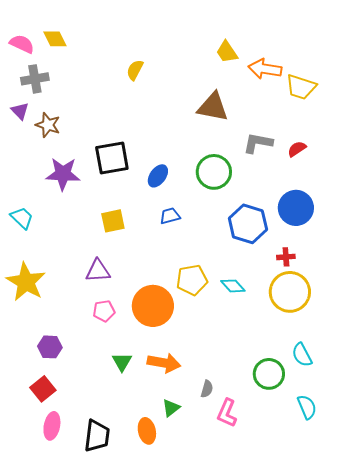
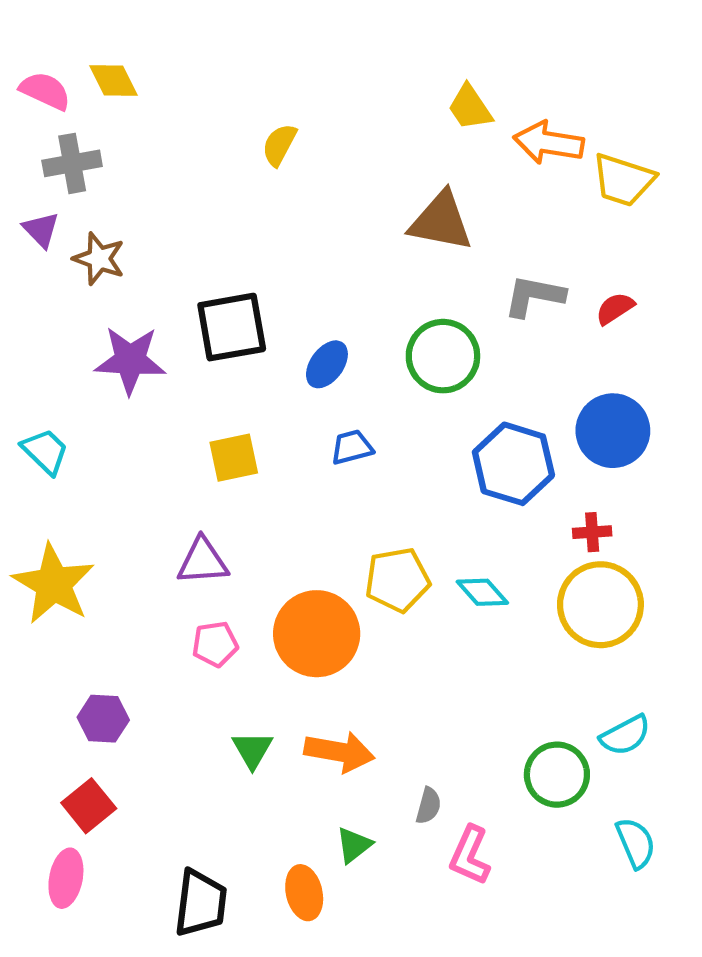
cyan semicircle: (302, 355) -> (625, 735), turned -90
pink ellipse: (52, 426) -> (66, 878), moved

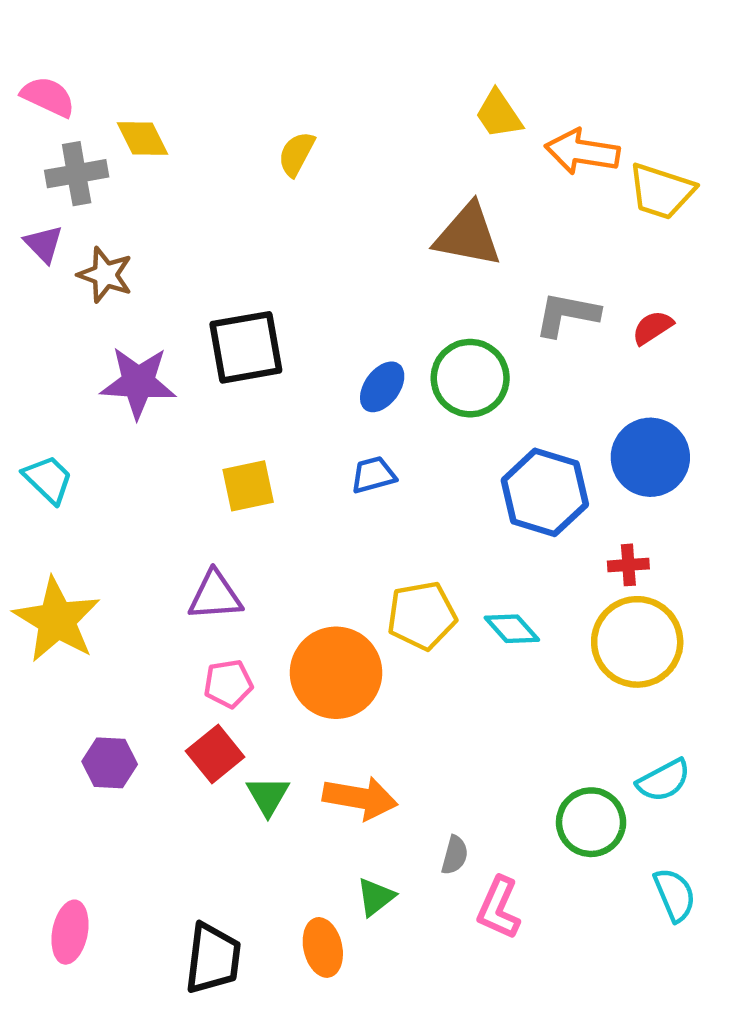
yellow diamond: (114, 81) -> (143, 138), moved
blue ellipse: (327, 364) -> (382, 387), moved
red square: (89, 806) -> (215, 754), moved

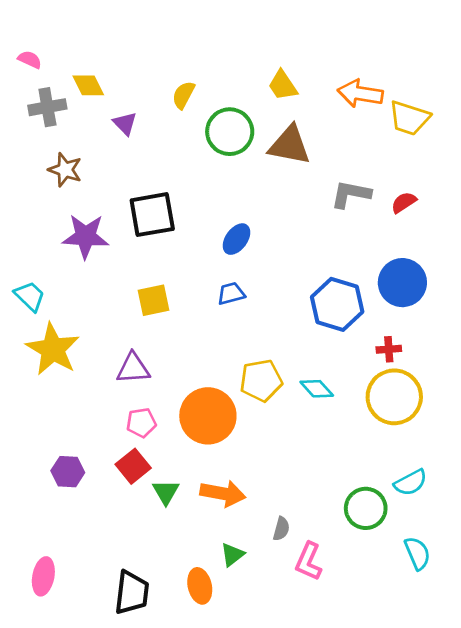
pink semicircle: (48, 97) -> (30, 60), size x0.7
yellow trapezoid: (499, 114) -> (283, 85), moved
purple triangle: (44, 244) -> (125, 123), moved
green circle: (470, 378) -> (230, 132), moved
yellow star: (57, 620) -> (53, 349), moved

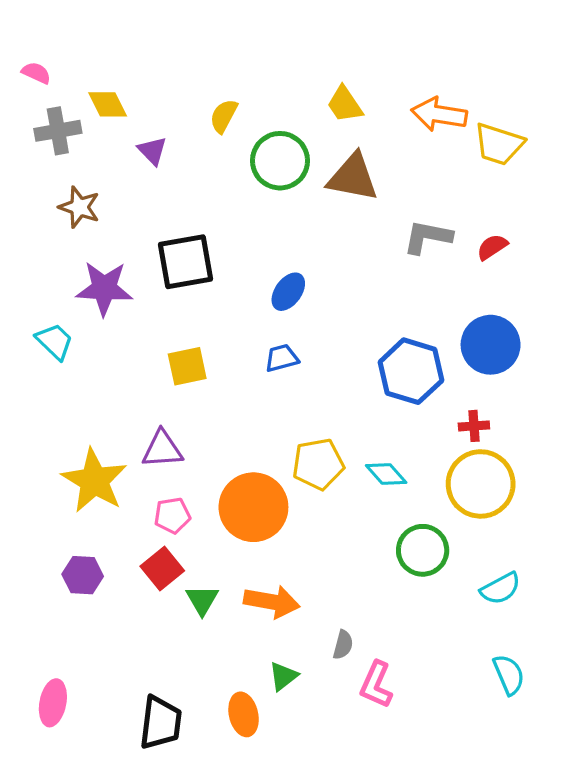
cyan trapezoid: (30, 296) -> (55, 341), moved
yellow star: (53, 349) -> (94, 481), moved
green circle: (366, 508) -> (423, 550), moved

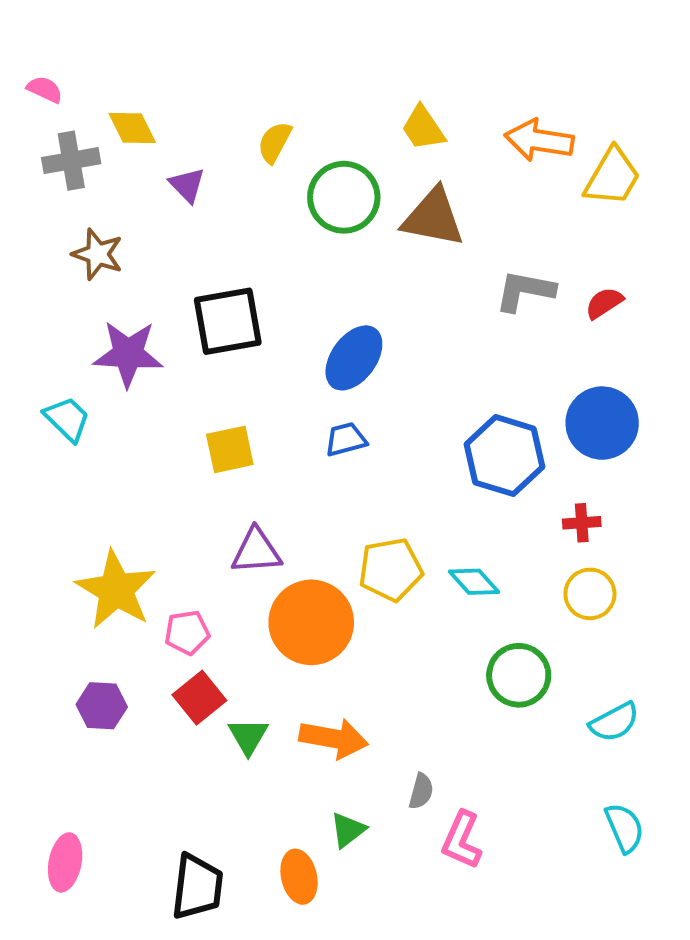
yellow trapezoid: (499, 144) -> (612, 177), turned -78
blue ellipse: (288, 292) -> (354, 358), size x1.4
purple triangle: (162, 449) -> (256, 551), moved
yellow circle: (481, 484) -> (590, 594), size x0.6
pink pentagon: (172, 515) -> (187, 633), moved

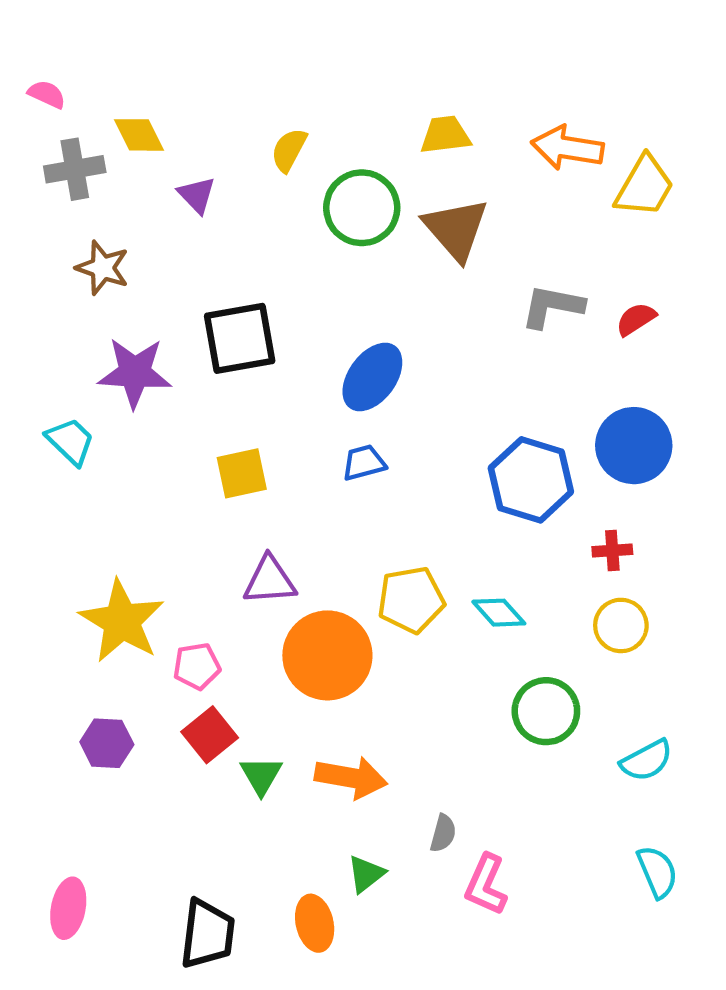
yellow trapezoid: (423, 128) -> (445, 135), turned 117
brown triangle: (433, 218) -> (456, 229), turned 38

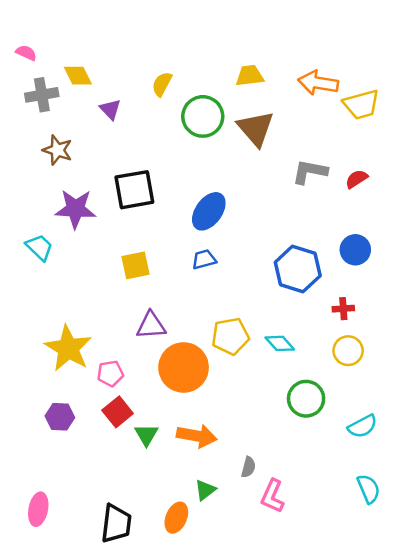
yellow trapezoid: (644, 186) -> (361, 104), turned 45
blue circle: (634, 446) -> (355, 250), size x0.7
orange ellipse: (315, 923) -> (176, 518), turned 36

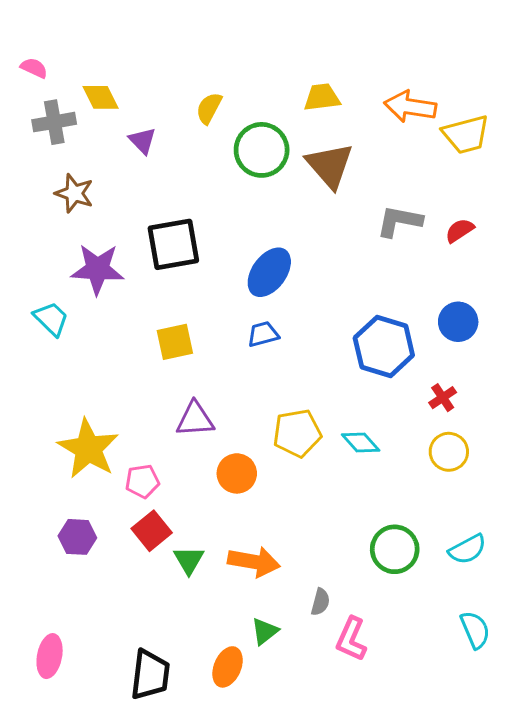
red cross: (343, 309) -> (443, 398), turned -30
orange circle: (184, 367) -> (237, 473), size x0.6
green circle: (306, 399) -> (395, 549), moved

